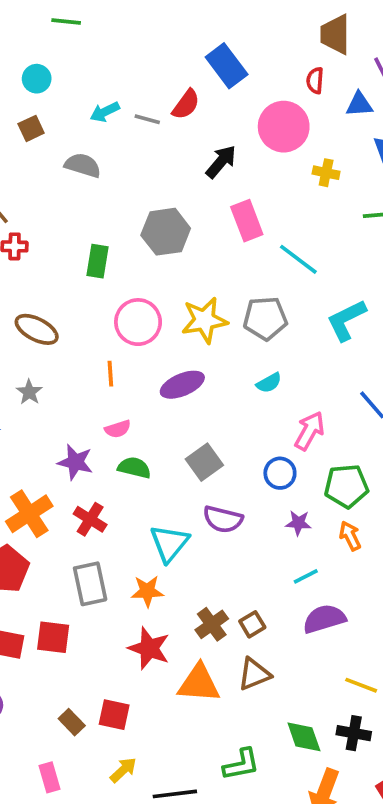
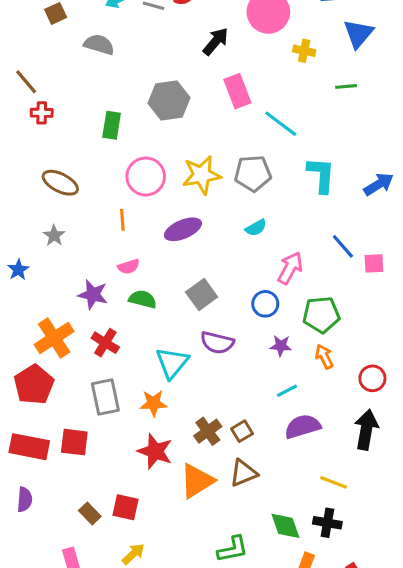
cyan L-shape: (346, 320) -> (321, 175), turned 120
orange triangle: (199, 683) -> (197, 481), turned -36

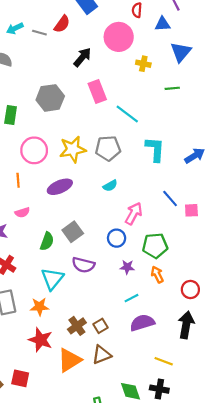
green semicircle: (143, 299) -> (47, 241), moved, turned 96

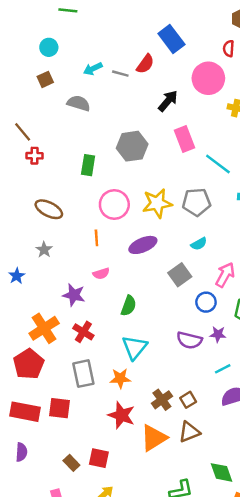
gray square: (73, 232) -> (180, 275), moved
purple semicircle: (83, 265) -> (189, 340), moved

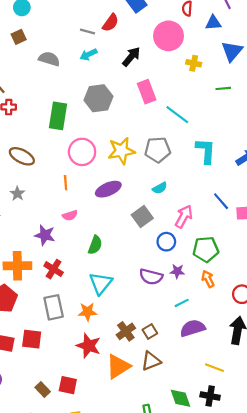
cyan arrow: (93, 69) -> (89, 54), moved
green rectangle: (88, 165) -> (58, 116), size x1.4
orange cross: (44, 328) -> (17, 266), turned 32

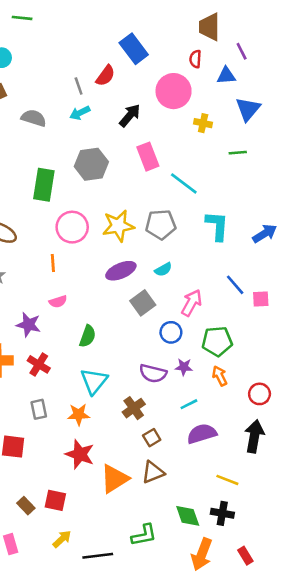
gray line: (87, 32) -> (79, 86), turned 56
purple ellipse: (108, 189) -> (121, 271), moved
gray rectangle: (54, 307) -> (39, 409), size x0.7
brown cross: (126, 331) -> (134, 408), moved

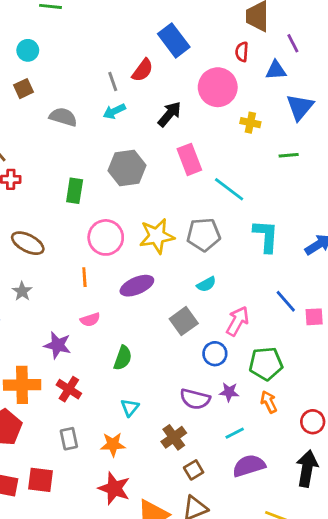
green rectangle: (44, 185) -> (75, 191), size x0.7
purple ellipse: (121, 271) -> (137, 286), moved
cyan triangle: (94, 381) -> (130, 408), size x0.6

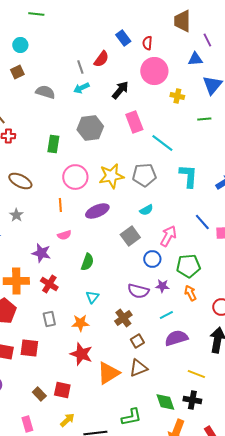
blue rectangle: (174, 40) -> (123, 38), size x0.7
red semicircle: (242, 52) -> (147, 43), moved

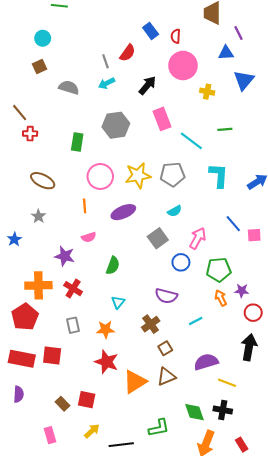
green line: (204, 119) -> (225, 129), moved
purple star: (162, 286) -> (242, 291), moved
purple semicircle: (176, 338) -> (206, 362), moved

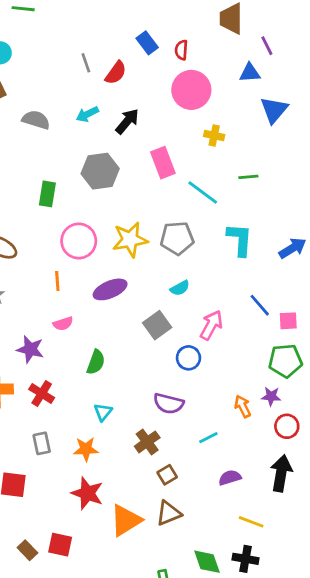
gray line: (105, 61) -> (86, 63), moved
black arrow: (147, 85) -> (127, 121), moved
yellow cross: (207, 92) -> (214, 136), moved
green pentagon: (219, 270) -> (285, 361), moved
purple semicircle: (206, 362) -> (230, 478), moved, size x0.7

